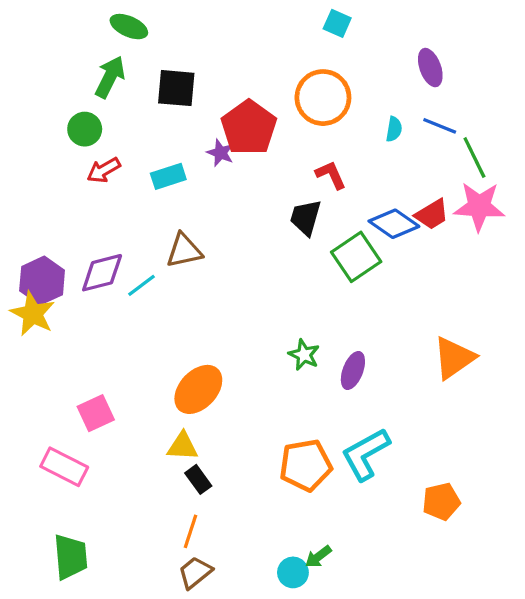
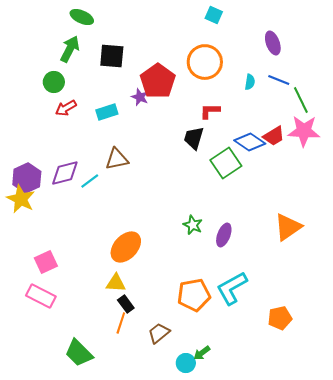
red L-shape: (331, 175) -> (210, 111), turned -65
pink square: (96, 413) -> (46, 262), moved
orange line: (190, 531) -> (121, 323), moved
green trapezoid: (71, 557) -> (79, 353), moved, turned 140
brown trapezoid: (195, 572) -> (159, 333), moved

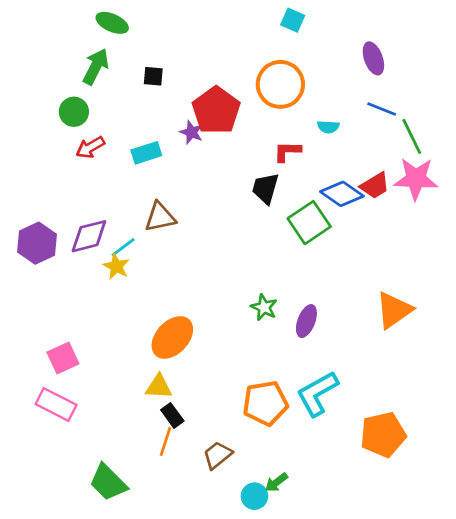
black square: (112, 56) -> (153, 76), size x0.6
cyan semicircle: (250, 82) -> (328, 127), moved, turned 84
yellow star: (21, 199) -> (116, 266), moved, size x0.7
orange pentagon: (280, 318) -> (383, 435), size x1.4

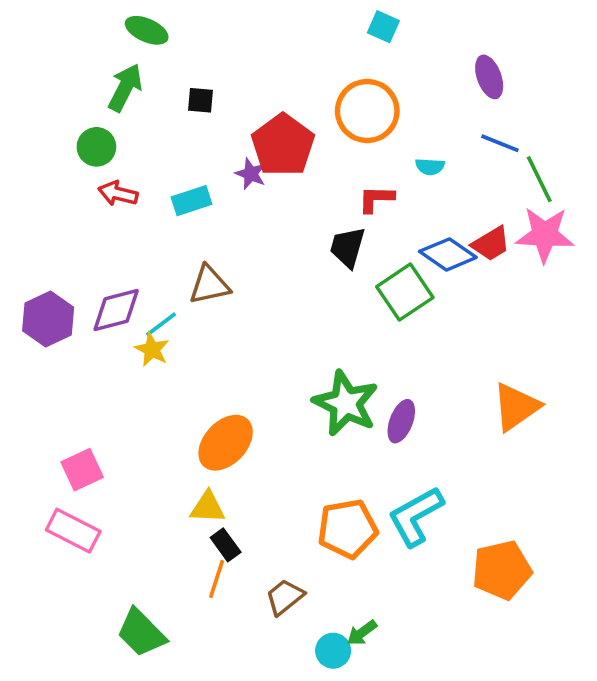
red arrow: (90, 147) -> (118, 193), turned 44
green star: (264, 307) -> (346, 403), size x1.8

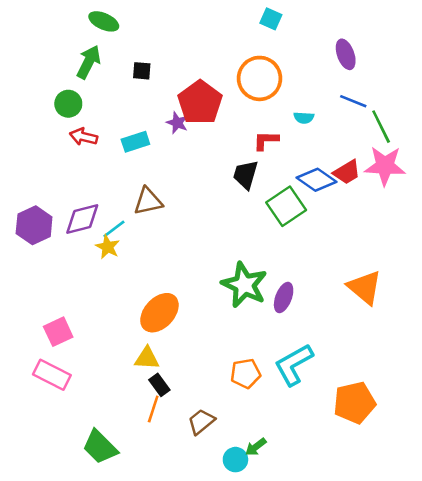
orange triangle: (516, 407) -> (365, 287), turned -45
orange pentagon: (347, 529) -> (246, 373), size x0.7

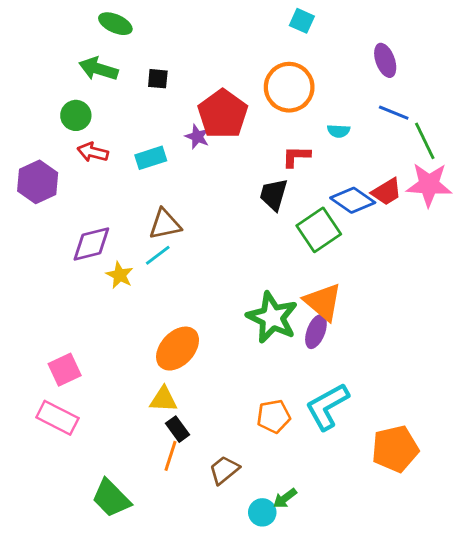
green arrow: (89, 62) -> (98, 69), turned -100
purple hexagon: (34, 225) -> (38, 182), moved
cyan line: (114, 229) -> (158, 255), moved
orange triangle: (365, 287) -> (323, 302), moved

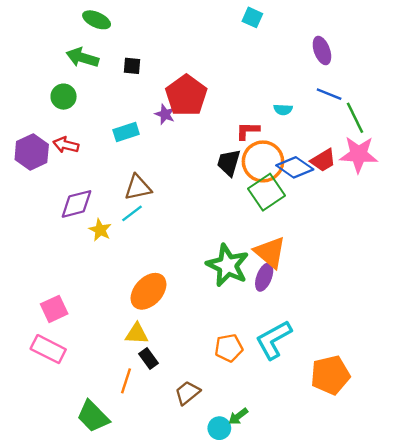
orange circle: (289, 87) -> (263, 161), moved
red arrow: (93, 152) -> (66, 145), moved
orange line: (170, 456) -> (126, 381), moved

